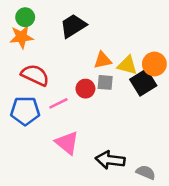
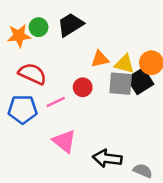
green circle: (25, 17) -> (39, 27), moved
gray square: (105, 82) -> (121, 84), moved, size x1.5

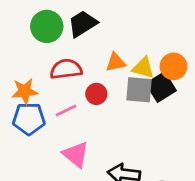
green circle: (39, 27) -> (47, 26), size x1.5
orange star: (19, 36) -> (25, 91), moved
red semicircle: (32, 74) -> (66, 69), moved, turned -32

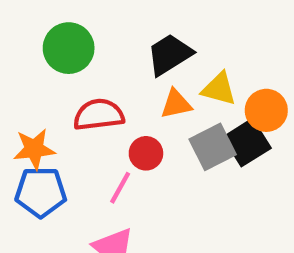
black trapezoid: (83, 24) -> (170, 55), moved
yellow triangle: (143, 68) -> (219, 89), moved
gray square: (139, 90) -> (213, 147), turned -32
pink line: (66, 110) -> (120, 188), moved, turned -35

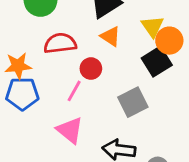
yellow triangle: (219, 89) -> (153, 27), moved, turned 40
orange triangle: (176, 104) -> (111, 36), turned 45
gray square: (213, 147) -> (133, 102), moved

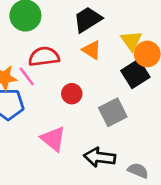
red circle: (91, 69) -> (72, 94), moved
pink line: (74, 91) -> (27, 76), moved, turned -66

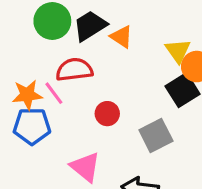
black trapezoid: (88, 20) -> (90, 26), moved
orange triangle: (92, 50) -> (121, 37), moved

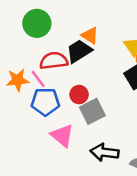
black trapezoid: (90, 26) -> (79, 51), moved
blue pentagon: (32, 126) -> (45, 102), moved
gray square: (156, 136) -> (92, 111), moved

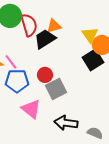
orange triangle: (90, 35) -> (54, 26), turned -49
red semicircle: (54, 61) -> (29, 25), moved, turned 80

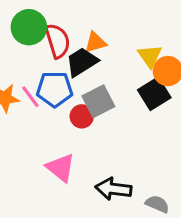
blue pentagon: (17, 81) -> (55, 89), moved
gray square: (56, 89) -> (98, 101), moved

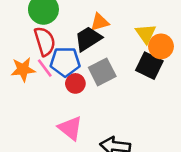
red semicircle: (58, 41) -> (45, 41), moved
black square: (154, 94) -> (149, 66), turned -32
red circle: (82, 116) -> (75, 83), moved

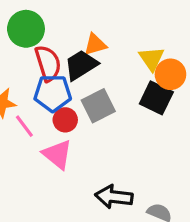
red semicircle: (45, 41) -> (48, 63), moved
pink line: (45, 68) -> (24, 126), moved
pink triangle: (70, 128) -> (57, 154), moved

